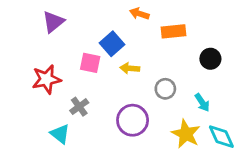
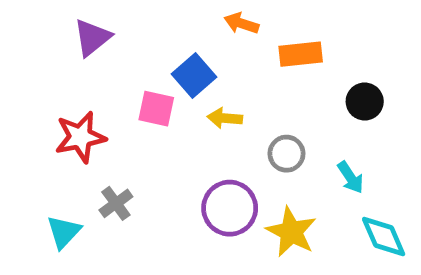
gray cross: (79, 107) -> (116, 203), moved
cyan triangle: (60, 134) -> (64, 232), moved, turned 35
yellow star: (186, 134) -> (291, 232), moved

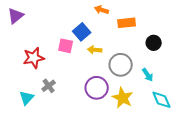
purple triangle: (92, 38) -> (16, 16), moved
gray circle: (286, 154) -> (121, 65), size x1.5

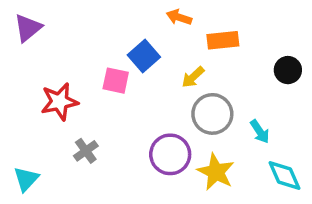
black circle: (154, 43) -> (288, 70), moved
yellow arrow: (95, 50) -> (193, 77), moved, turned -48
cyan triangle: (27, 98) -> (26, 179), moved

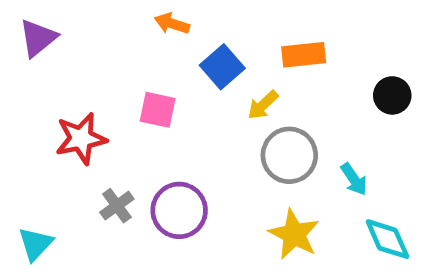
orange arrow: (179, 17) -> (172, 24), moved
blue square: (144, 56) -> (222, 67), moved
purple circle: (170, 154) -> (179, 210), moved

